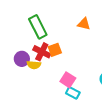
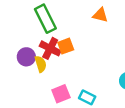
yellow semicircle: (34, 65) -> (41, 64), turned -112
pink square: (68, 80) -> (61, 94), moved, turned 35

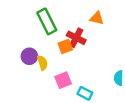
red cross: (50, 48) -> (76, 38), moved
pink square: (61, 94) -> (63, 80), moved

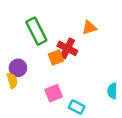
orange triangle: (97, 18) -> (89, 28), turned -32
yellow semicircle: (42, 63) -> (12, 81), moved

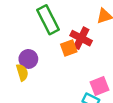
pink square: (54, 93) -> (99, 86), moved

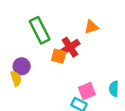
red cross: (81, 38) -> (70, 47), turned 30
orange square: (69, 48) -> (59, 56), turned 35

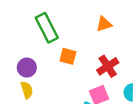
red cross: (70, 47) -> (108, 66), moved
yellow semicircle: (16, 79) -> (27, 90), moved

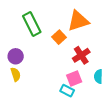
orange triangle: (104, 24) -> (78, 21), size x1.6
orange square: (68, 56) -> (59, 37), moved, turned 32

